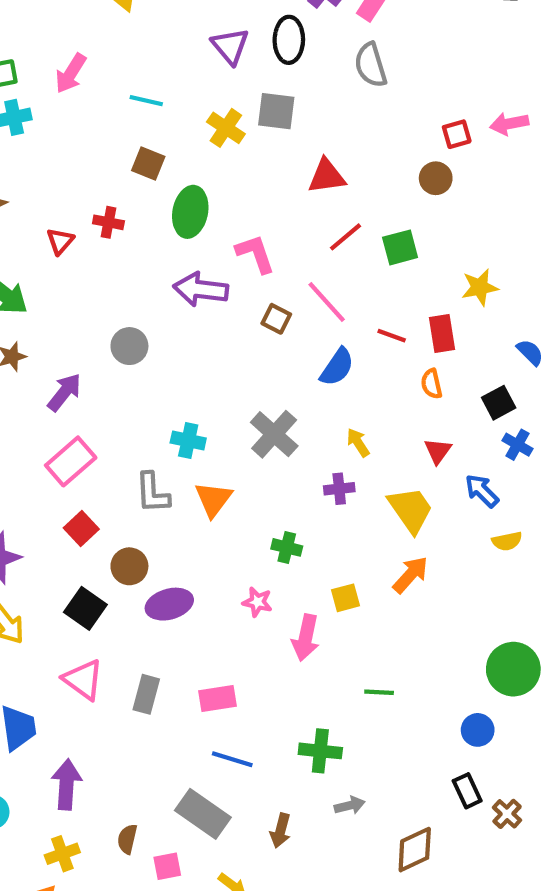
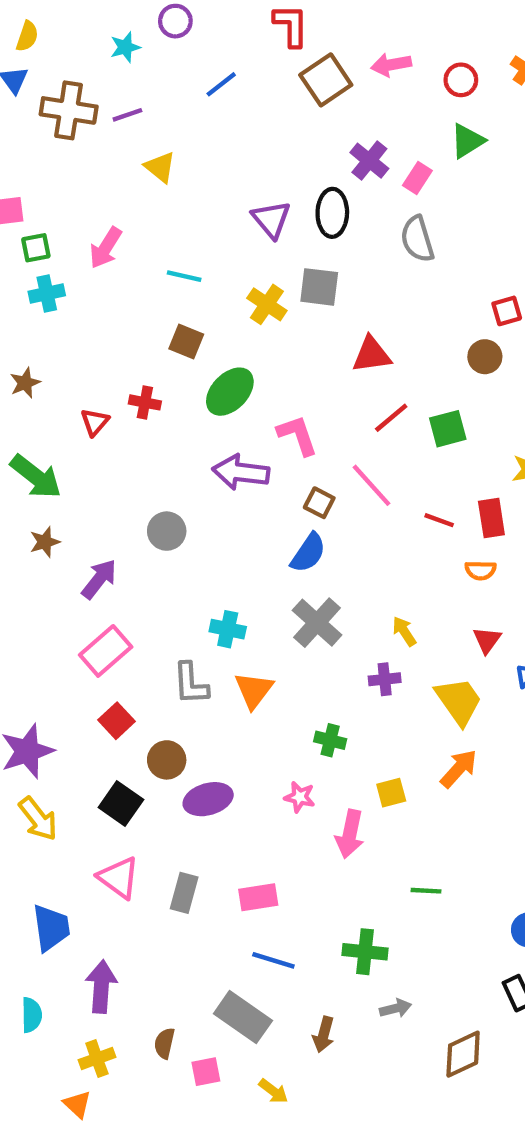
green ellipse: (190, 212) -> (230, 392), turned 33
blue semicircle: (337, 367) -> (308, 553), moved
orange semicircle: (431, 384) -> (481, 570), turned -76

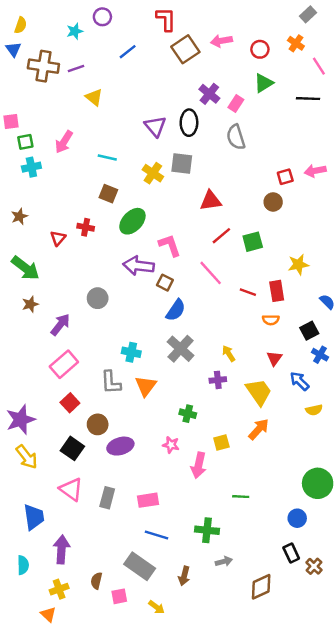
brown square: (319, 503) -> (165, 283), moved

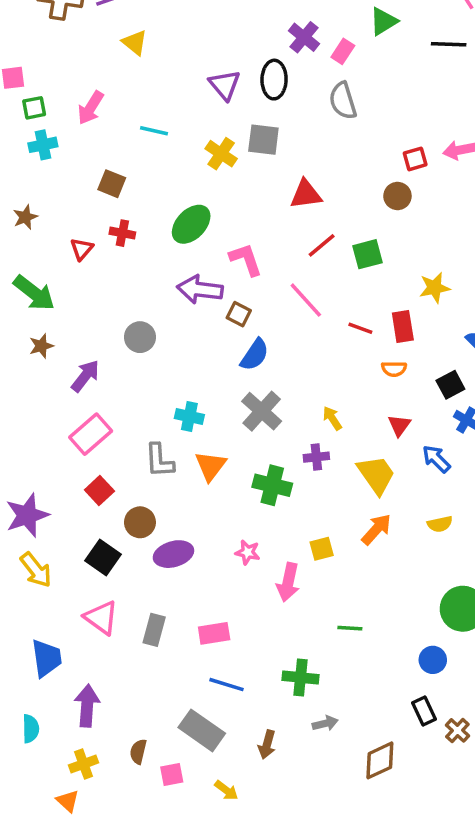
brown square: (108, 194) -> (112, 184), moved
yellow semicircle: (314, 410) -> (440, 524), moved
green cross: (188, 414) -> (272, 485), moved, size x1.5

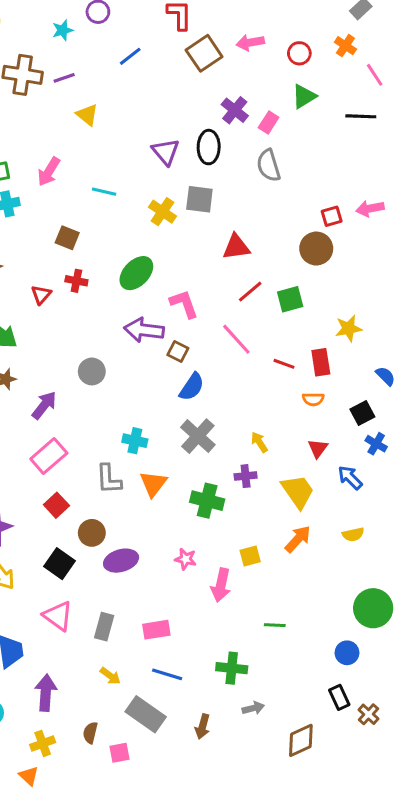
brown circle: (397, 196) -> (316, 249), size x1.4
yellow arrow: (226, 790) -> (110, 676), moved

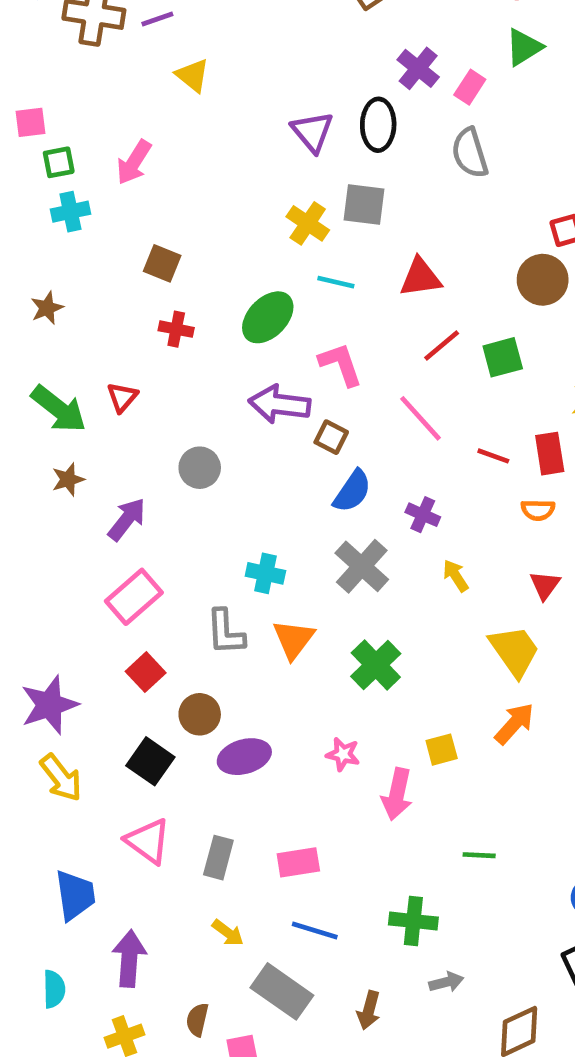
cyan line: (104, 192) -> (336, 282), moved
red triangle: (41, 295) -> (122, 397), moved
purple cross: (246, 476) -> (423, 515), moved, turned 30
green cross: (207, 501) -> (376, 665), turned 32

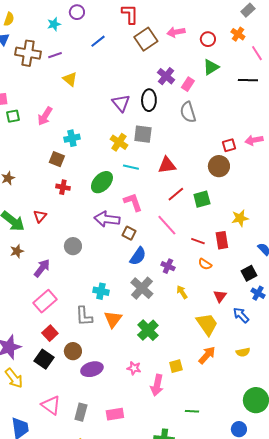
cyan cross: (70, 212) -> (72, 138), moved
orange semicircle: (538, 510) -> (205, 264), moved, turned 32
black square: (150, 761) -> (44, 359), moved

